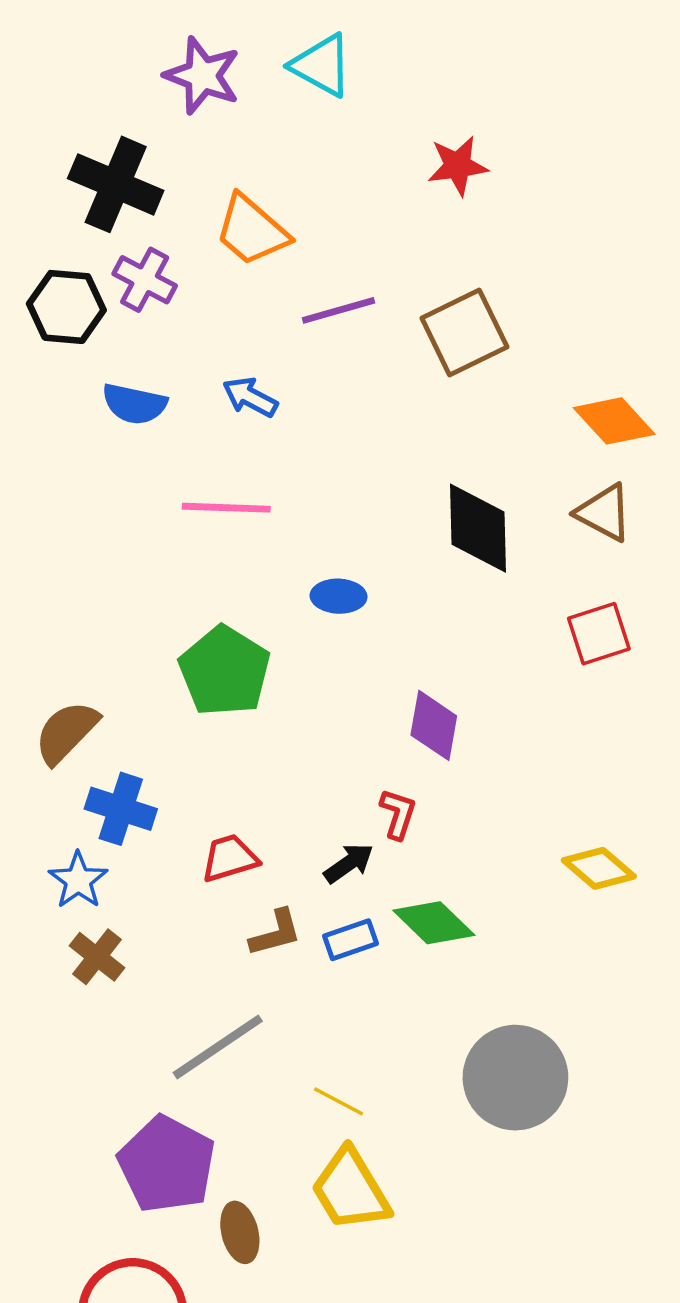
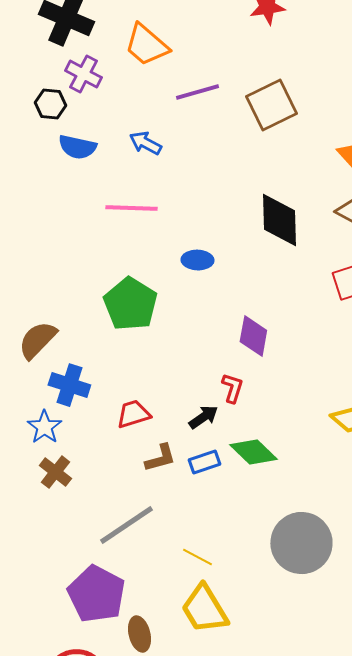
black hexagon: (66, 307) -> (50, 104), moved, size x0.7

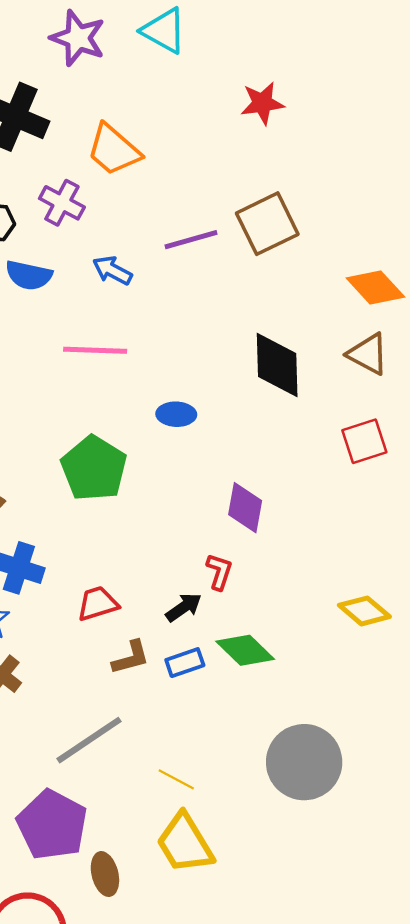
purple cross: (83, 74) -> (62, 203), moved
purple line: (197, 92) -> (191, 240), moved

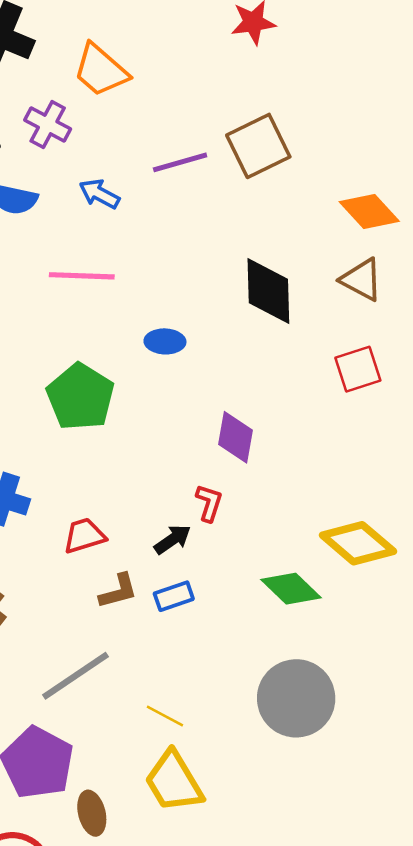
yellow diamond: (364, 611) -> (358, 543), size x1.4
green diamond: (245, 650) -> (291, 589), moved

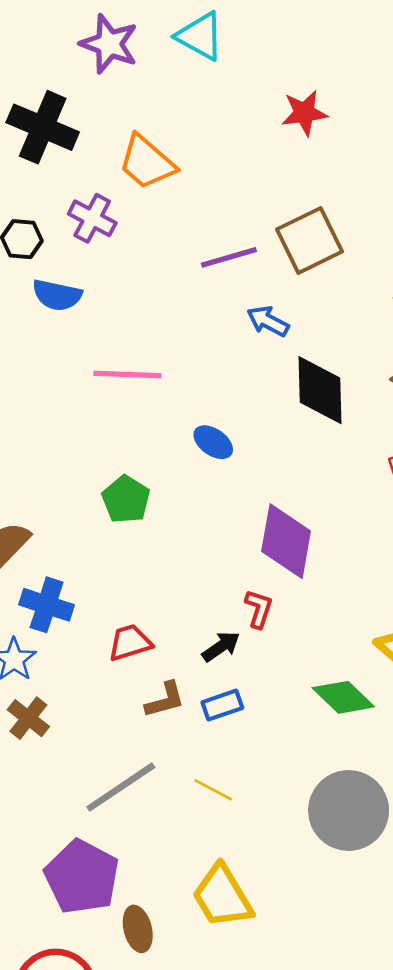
blue arrow: (99, 194) -> (268, 321), moved
blue ellipse: (165, 341) -> (213, 442), turned 33
green pentagon: (80, 397) -> (126, 499), size x0.7
purple diamond: (236, 437) -> (286, 541), size x1.4
yellow line: (165, 716) -> (213, 790), moved

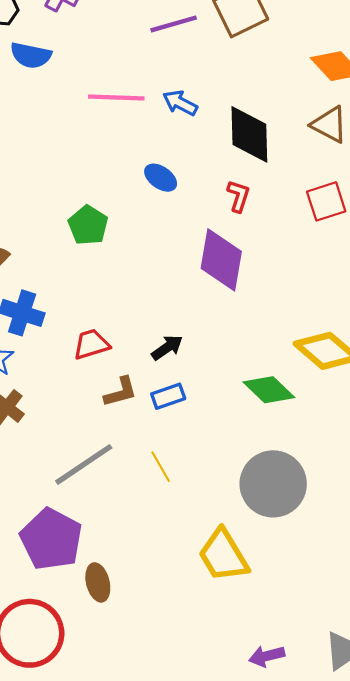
blue arrow: (268, 321) -> (180, 103), moved
pink line: (127, 375) -> (116, 98), moved
red L-shape: (259, 609) -> (239, 196), moved
yellow line: (213, 790) -> (161, 467), turned 32
yellow trapezoid: (222, 896) -> (223, 555), moved

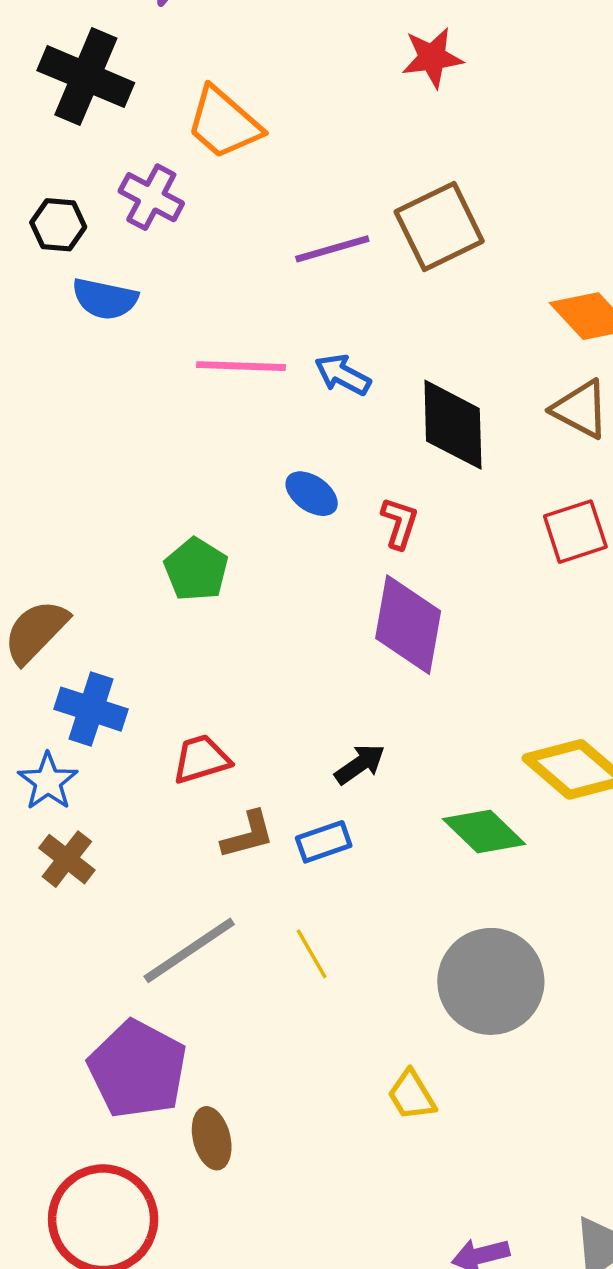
red L-shape: (239, 196) -> (400, 523), moved
black arrow: (167, 348) -> (360, 764), moved
yellow trapezoid: (223, 555) -> (412, 1095), size x0.6

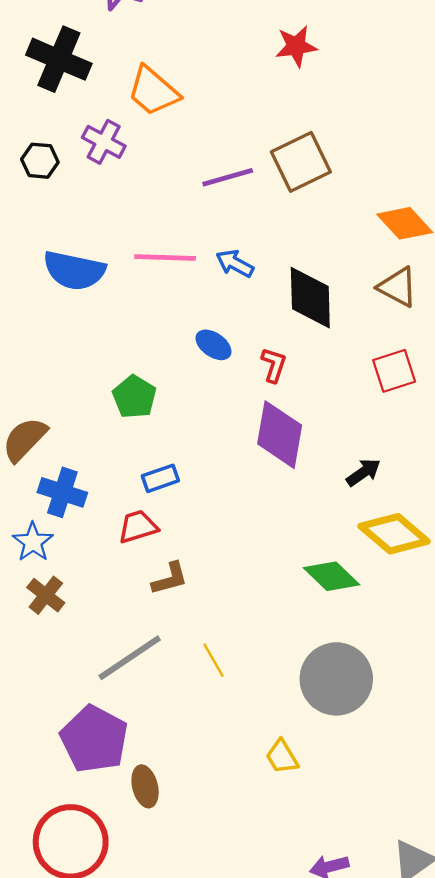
blue semicircle: (105, 299) -> (74, 270), moved, size x1.4
black arrow: (360, 764) -> (363, 472), moved
blue rectangle: (324, 842) -> (160, 478), moved

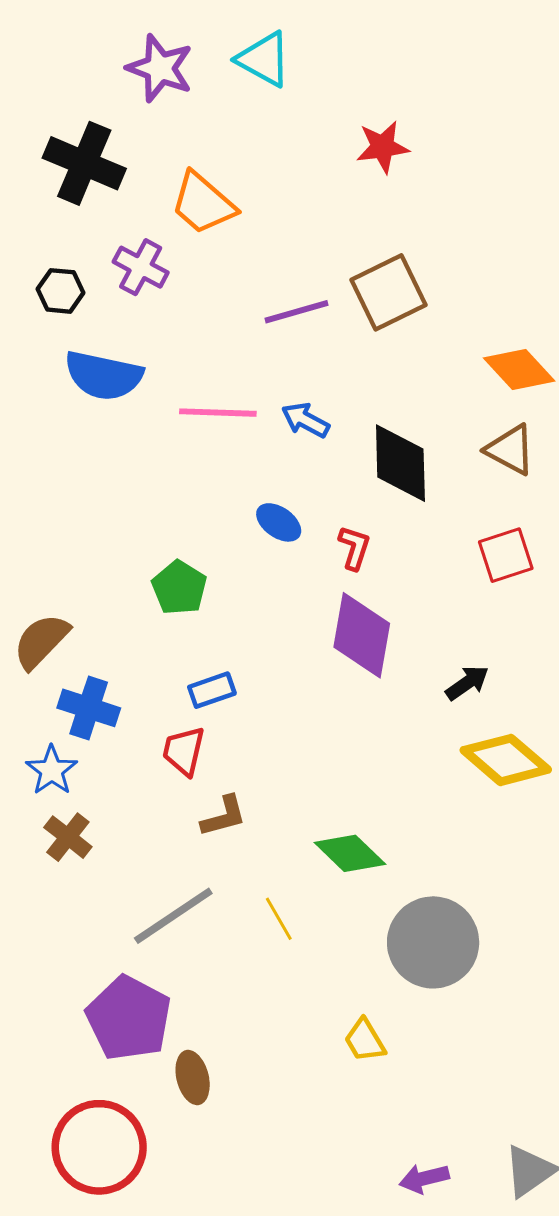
blue semicircle: (74, 270) -> (104, 376), moved
red trapezoid: (138, 527) -> (184, 751), turned -60
green diamond: (332, 576) -> (350, 853), moved

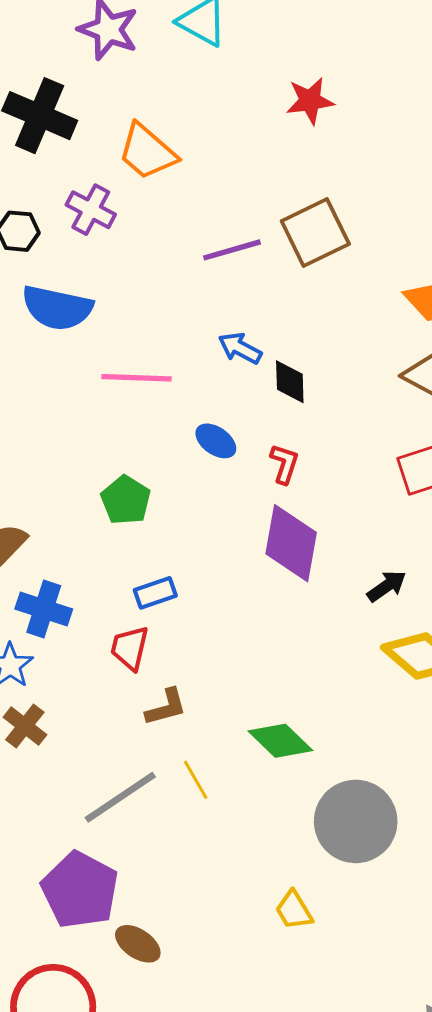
pink line: (218, 413) -> (136, 378), moved
black diamond: (400, 463) -> (290, 382), moved, size x0.6
yellow line: (279, 919) -> (196, 780), moved
brown ellipse: (193, 1078) -> (138, 944), turned -42

